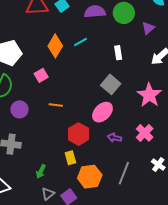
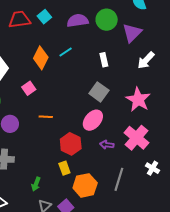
purple triangle: (148, 28) -> (132, 33), size x1.5
pink cross: (145, 133) -> (136, 138), size x1.4

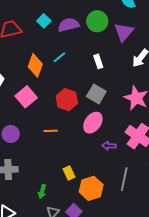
cyan square: (44, 17) -> (44, 21), moved
pink square: (29, 88) -> (26, 97), size x1.5
orange line: (46, 117) -> (51, 131), moved
red hexagon: (71, 144) -> (67, 100), moved

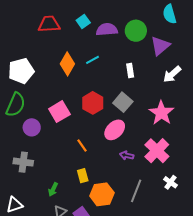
pink square: (26, 97) -> (59, 112), moved
orange line: (51, 131) -> (82, 146), moved, turned 48

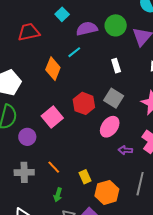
cyan square: (83, 21) -> (62, 14), moved
cyan line: (93, 60) -> (74, 52), moved
orange line: (82, 146) -> (54, 167), moved

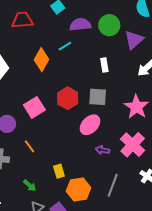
gray square: (114, 98) -> (98, 97), turned -36
orange line: (54, 167) -> (30, 146), moved
green arrow: (58, 195) -> (30, 185), turned -72

